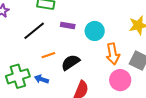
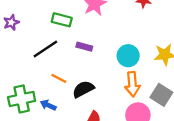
cyan circle: (95, 31) -> (128, 56), moved
orange line: (48, 55) -> (59, 78), turned 40

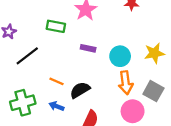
purple rectangle: (84, 47) -> (88, 48), moved
black line: (45, 49) -> (27, 56), moved
blue arrow: (48, 105) -> (57, 106), moved

